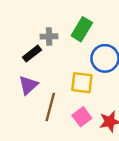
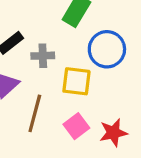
gray cross: (49, 36) -> (43, 56), moved

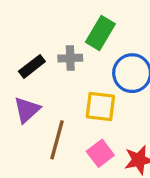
gray cross: (43, 56) -> (70, 58), moved

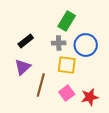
gray cross: (70, 58) -> (59, 43), moved

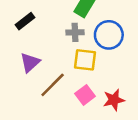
black rectangle: (26, 41) -> (25, 21), moved
brown line: (41, 85) -> (53, 85), turned 30

